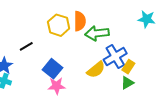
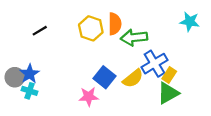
black line: (26, 46) -> (40, 31), moved
blue square: (53, 69) -> (104, 77), moved
green triangle: (127, 83) -> (168, 93), size x1.5

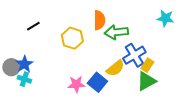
yellow hexagon: (91, 28) -> (72, 38), moved
blue square: (104, 77) -> (97, 82), moved

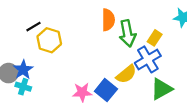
green arrow: (116, 32) -> (127, 33), turned -95
yellow hexagon: (72, 38) -> (49, 40), moved
yellow rectangle: (147, 65) -> (155, 38), moved

